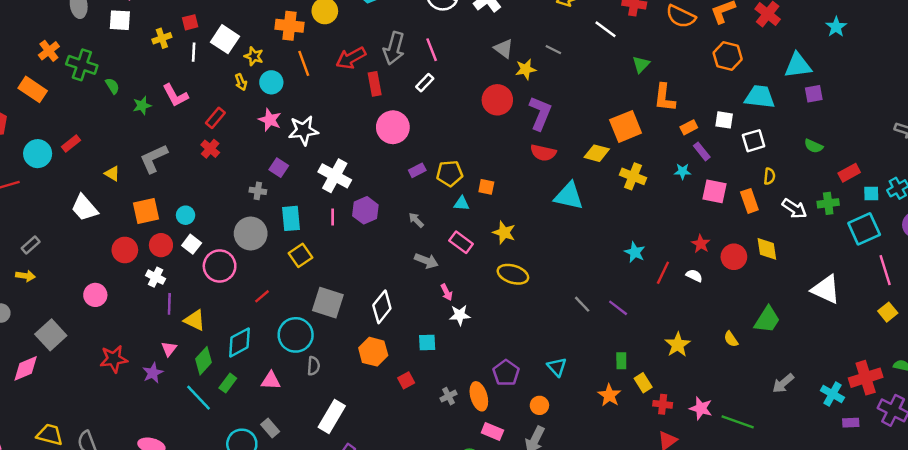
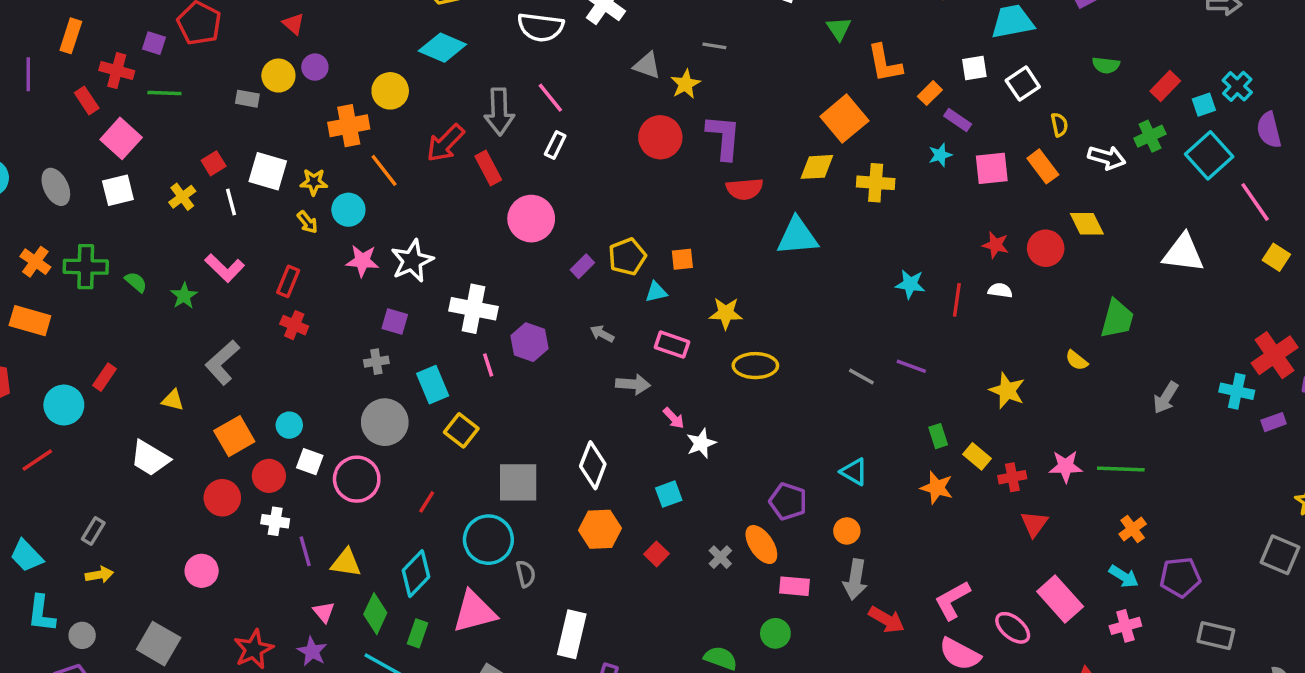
pink triangle: (271, 381) -> (474, 612), size x1.6

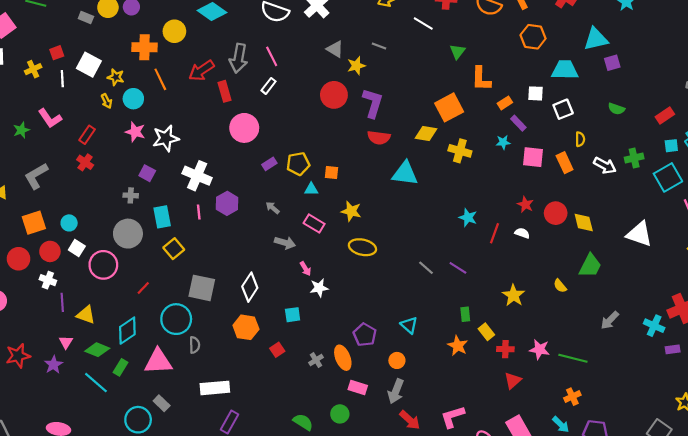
red rectangle: (1165, 86) -> (665, 115), moved
yellow diamond: (1087, 224) -> (584, 223), moved
green diamond: (375, 614) -> (97, 350), turned 75
white rectangle: (572, 634) -> (215, 388), turned 60

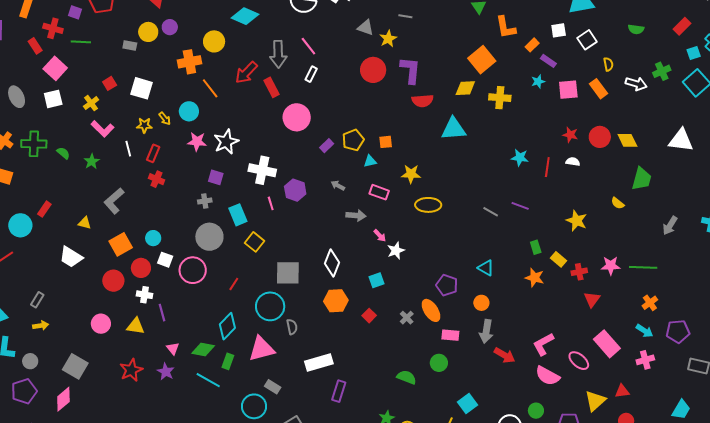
yellow star: (116, 77) -> (144, 125), moved
white line: (62, 79) -> (128, 149), moved
pink L-shape: (50, 118) -> (102, 129), moved
yellow triangle: (86, 315) -> (136, 326), moved

